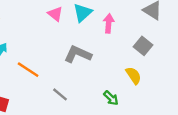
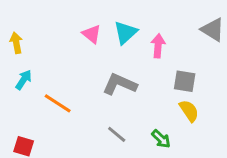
gray square: (143, 46) -> (185, 81), moved, turned -30
gray line: (60, 94) -> (117, 134), moved

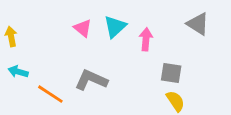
cyan arrow: (24, 80) -> (18, 72), turned -108
gray L-shape: (120, 84) -> (91, 80), moved

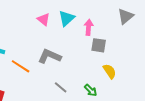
gray triangle: (198, 24) -> (126, 16), turned 48
gray square: (171, 73) -> (99, 45), moved

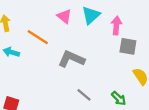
orange line: (21, 66) -> (38, 37), moved

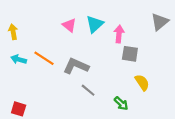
orange line: (38, 37) -> (44, 58), moved
gray line: (84, 95) -> (88, 90), moved

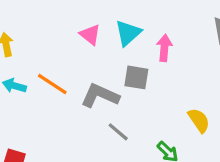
gray square: (130, 54) -> (136, 77), moved

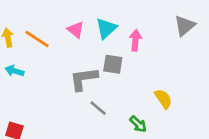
orange line: (52, 84) -> (37, 39), moved
gray L-shape: (100, 96) -> (84, 79), turned -32

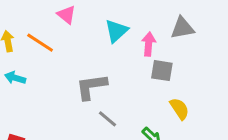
gray triangle: (185, 26) -> (182, 28), moved, turned 30
pink triangle: (76, 30) -> (66, 15), moved
gray square: (113, 64) -> (162, 71), moved

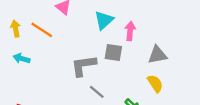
gray triangle: (182, 28) -> (158, 55), moved
gray square: (162, 71) -> (113, 52), moved

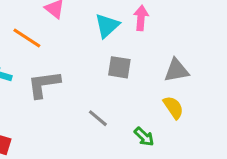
pink arrow: (130, 31) -> (141, 18), moved
gray L-shape: (84, 66) -> (44, 84), moved

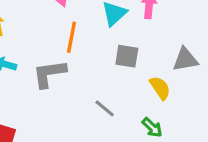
orange line: (27, 38) -> (71, 37), moved, turned 68
yellow semicircle: (173, 107) -> (160, 88), moved

